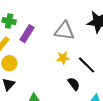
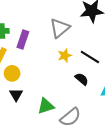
gray triangle: (64, 31) -> (60, 28), turned -35

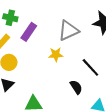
yellow star: (65, 55) -> (56, 55), moved

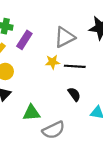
black line: (90, 67) -> (75, 66), moved, turned -42

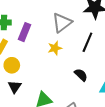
black line: (75, 66) -> (87, 42), moved, turned -60

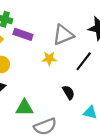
purple rectangle: (24, 32) -> (23, 34), turned 72

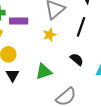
green triangle: (24, 108) -> (44, 72), moved

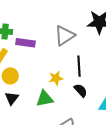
black line: (81, 27) -> (79, 66), moved, turned -30
yellow star: (49, 35) -> (56, 78), moved

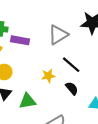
black line: (79, 66) -> (71, 65), turned -48
green triangle: (45, 99) -> (27, 101), moved

